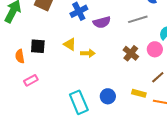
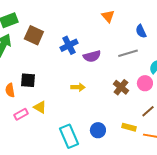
yellow triangle: (70, 44) -> (40, 107), moved

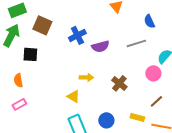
black square: (28, 80) -> (30, 54), moved
brown cross: (121, 87) -> (119, 83), moved
yellow triangle: (40, 107) -> (73, 96), moved
pink rectangle: (21, 114) -> (19, 104), moved

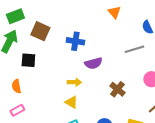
blue cross: (77, 35) -> (75, 41), turned 36
purple semicircle: (100, 46) -> (93, 63), moved
yellow arrow: (86, 77) -> (74, 82), moved

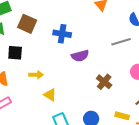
yellow arrow: (74, 82) -> (36, 75), moved
yellow triangle: (71, 102) -> (50, 95), moved

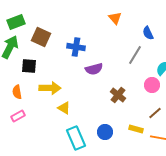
gray line: (121, 42) -> (135, 55), turned -42
yellow arrow: (36, 75) -> (50, 88), size x1.5

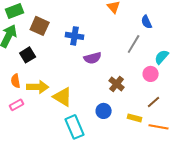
black square: (29, 66) -> (28, 55), turned -35
yellow arrow: (50, 88) -> (38, 87), moved
yellow triangle: (64, 108) -> (63, 97), size x1.5
blue circle: (105, 132) -> (104, 111), moved

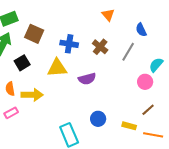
purple semicircle: (93, 58) -> (87, 79), moved
brown cross: (117, 84) -> (100, 47), moved
yellow triangle: (63, 97) -> (57, 68), moved, turned -35

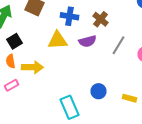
gray line: (128, 52) -> (118, 45), moved
black square: (22, 63) -> (14, 41), moved
purple semicircle: (87, 79) -> (88, 41), moved

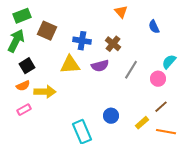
orange semicircle: (10, 61) -> (23, 86), turned -104
yellow rectangle: (130, 98) -> (142, 123), turned -56

